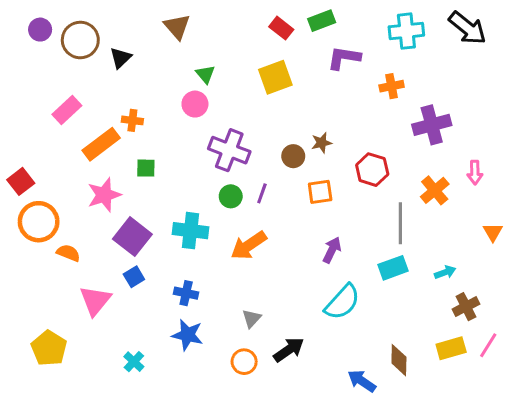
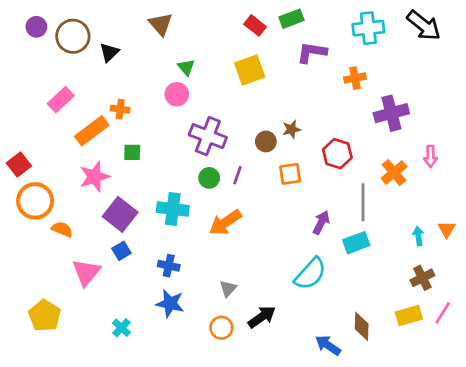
orange triangle: (493, 232) -> (447, 229), moved
purple arrow: (332, 250) -> (321, 222), moved
cyan arrow: (445, 272) -> (418, 236), moved, turned -78

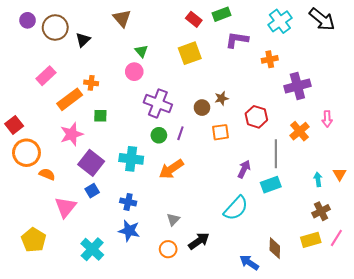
cyan cross: (368, 28) -> (280, 21), turned -30
cyan cross: (121, 328) -> (92, 249), size x1.6

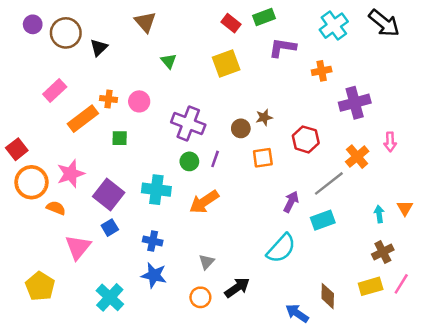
pink circle: (134, 72) -> (139, 101), moved
pink star: (72, 134) -> (71, 174), moved
gray line: (276, 154) -> (329, 183), turned 52

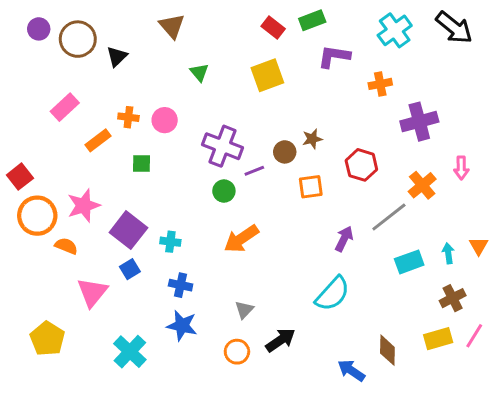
orange rectangle: (83, 119) -> (98, 140), size x0.7
purple line: (215, 159) -> (254, 171), moved, turned 49
cyan cross: (156, 190) -> (170, 242), moved, size x0.6
cyan rectangle: (323, 220) -> (409, 262), moved

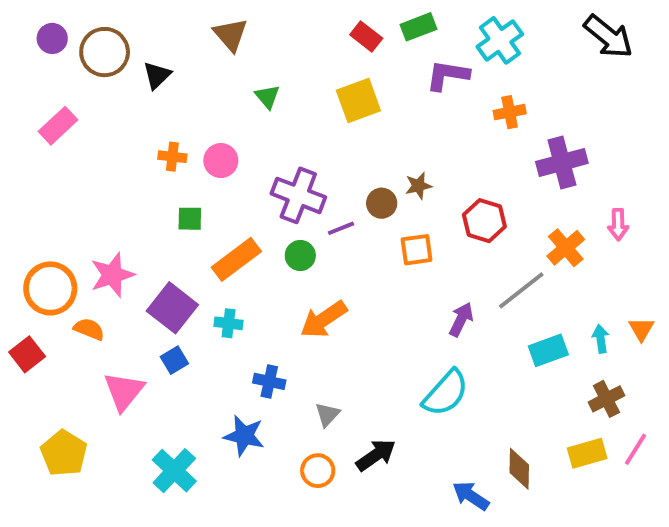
cyan cross: (395, 30) -> (500, 40), moved
pink rectangle: (65, 107) -> (58, 126), moved
orange rectangle: (98, 140) -> (236, 259), moved, size x1.4
red square: (20, 177) -> (27, 354), moved
blue cross: (181, 285) -> (269, 381), moved

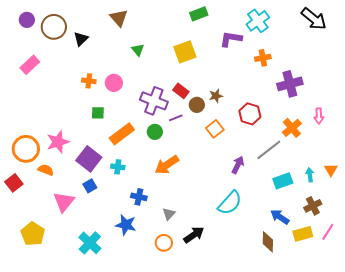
green rectangle: (418, 27) -> (199, 14), moved
red rectangle: (366, 37) -> (181, 91), moved
orange square: (417, 250) -> (215, 129), turned -30
blue arrow: (471, 496) -> (280, 217), moved

